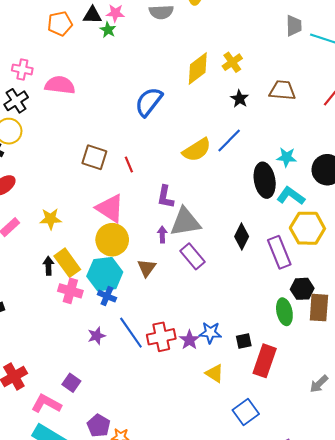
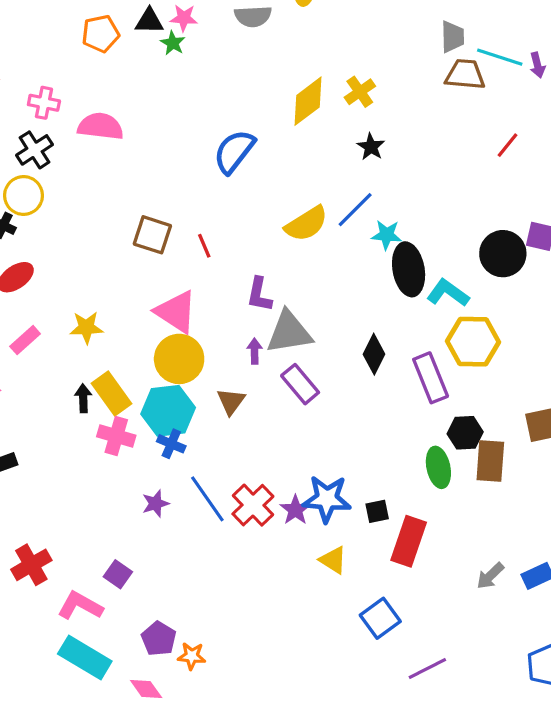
brown trapezoid: (282, 90) -> (465, 74), moved
cyan star: (287, 157) -> (387, 235), moved
blue star: (210, 333) -> (327, 499), size x1.4
red cross: (161, 337) -> (253, 505), turned -32

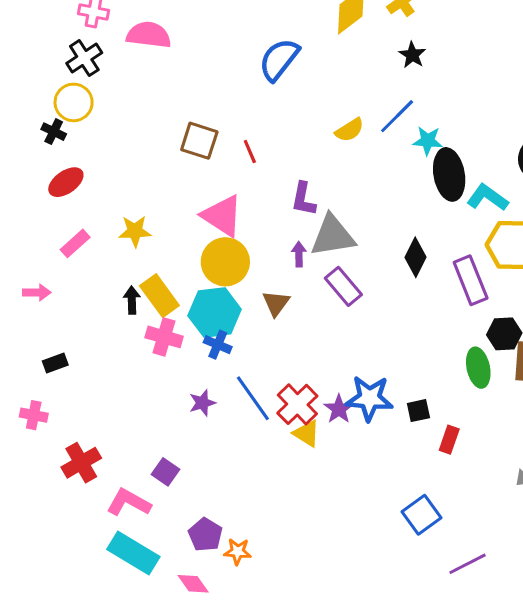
yellow semicircle: (306, 224) -> (350, 130), size x0.7
red rectangle: (409, 541) -> (449, 440), size x0.6
yellow triangle: (333, 560) -> (307, 434), moved

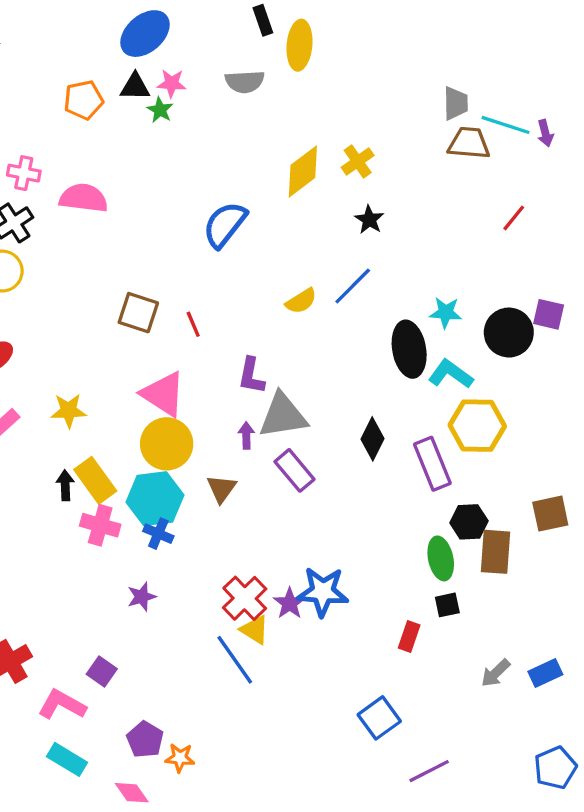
cyan star: (428, 141) -> (446, 313), moved
blue line: (253, 398) -> (235, 660), moved
black square: (418, 411) -> (447, 605), moved
cyan rectangle: (133, 553) -> (67, 759), size x0.7

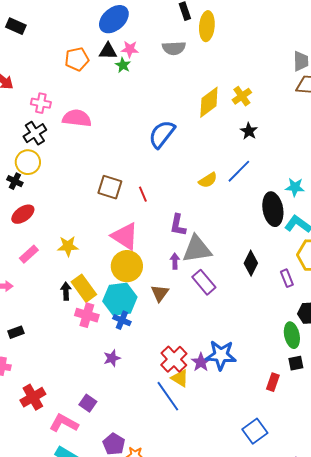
purple rectangle: (432, 464) -> (287, 278), size x0.6

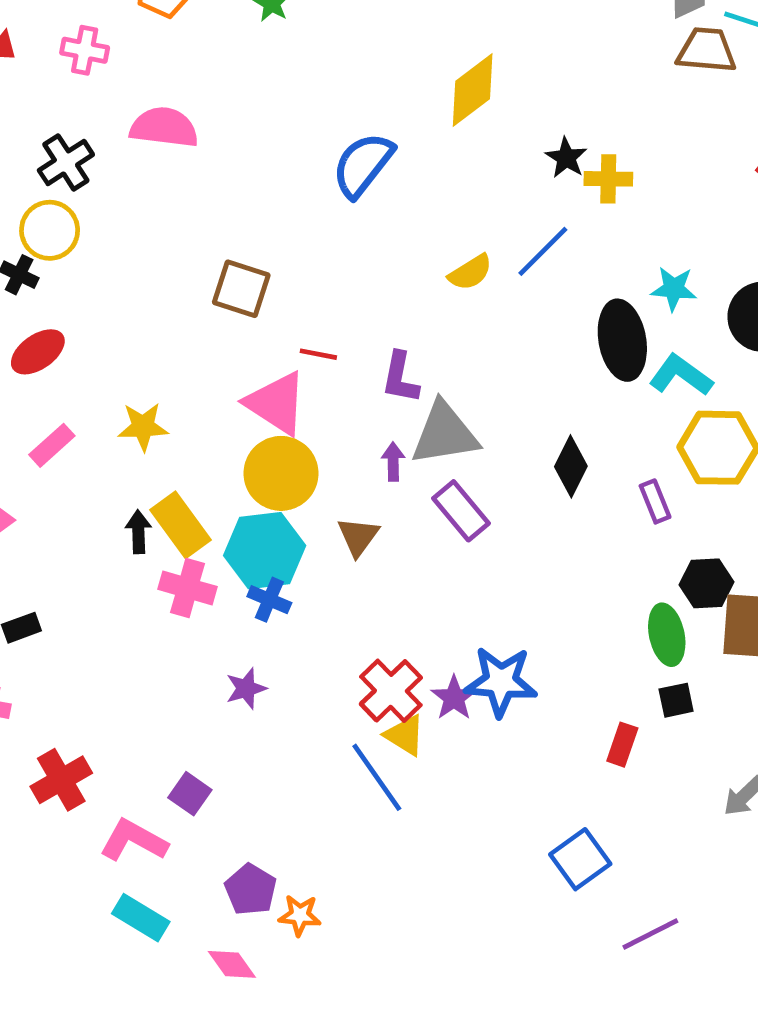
yellow cross: (242, 96) -> (608, 179), moved, turned 36
pink cross: (41, 103) -> (85, 50), moved
red line: (143, 194) -> (318, 354), moved, turned -56

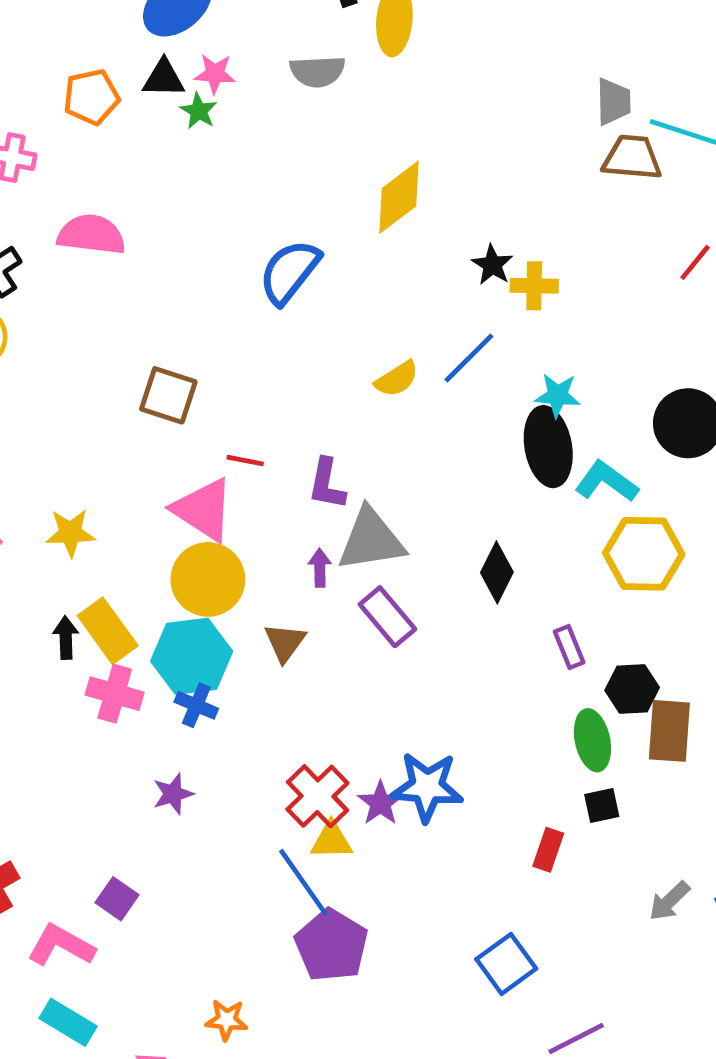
cyan star: (674, 289) -> (558, 395), moved
purple rectangle: (655, 501) -> (569, 647), moved
yellow triangle: (405, 735) -> (331, 840), turned -33
purple pentagon: (251, 890) -> (331, 945), moved, size x1.4

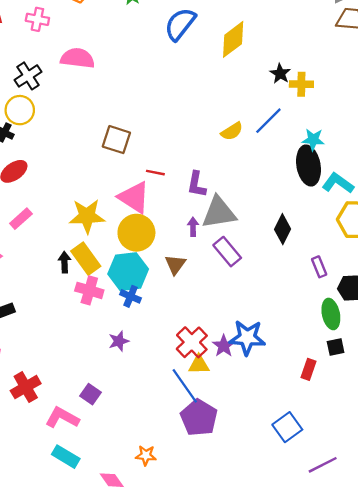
blue semicircle: (290, 272) -> (180, 24), moved
yellow star: (70, 533) -> (87, 216), moved, size x1.4

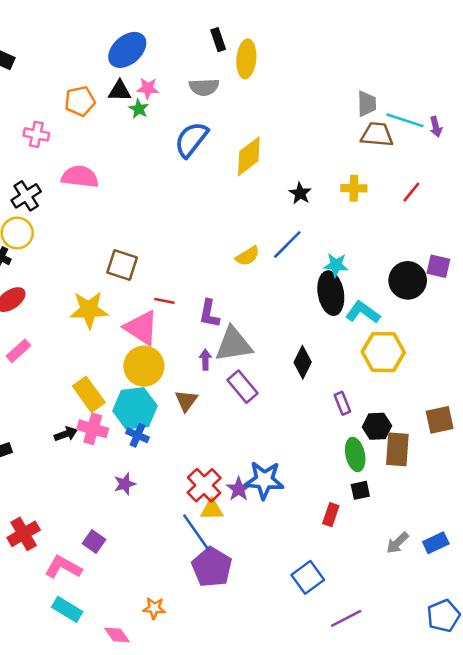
yellow cross: (301, 84) -> (354, 188), moved
yellow star: (87, 216) -> (89, 310), moved
black arrow: (65, 262) -> (66, 434), moved, turned 72

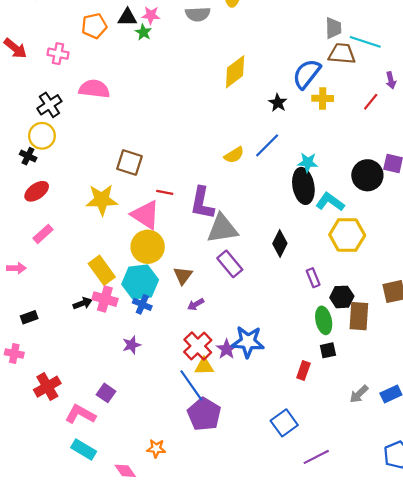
purple arrow: (436, 127) -> (391, 80), moved
blue semicircle: (191, 140) -> (307, 74), moved
purple L-shape: (209, 314) -> (202, 203), size x1.4
purple arrow: (205, 360) -> (196, 304), moved, turned -119

